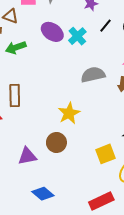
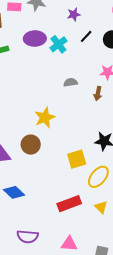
purple ellipse: (52, 32) -> (35, 39), turned -40
gray semicircle: (93, 75) -> (71, 82), size x0.6

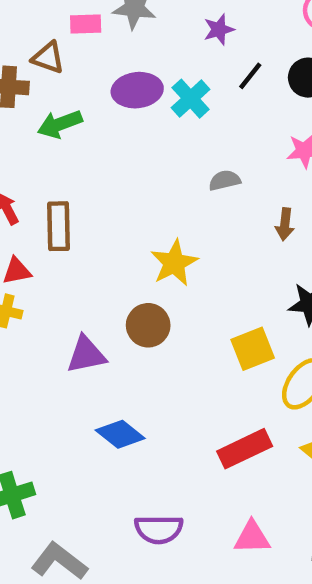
brown arrow: (98, 94) -> (285, 224), moved

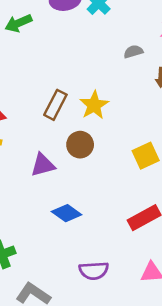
gray semicircle: (225, 180) -> (133, 52), moved
brown rectangle: (58, 226) -> (55, 105), moved, turned 32

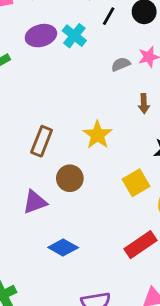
gray semicircle: (133, 52) -> (121, 64), moved
yellow star: (94, 105) -> (98, 135), moved

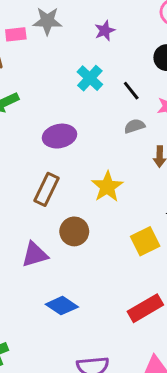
black line: (109, 16) -> (131, 91), moved, turned -72
purple ellipse: (41, 36) -> (59, 136), moved
gray semicircle: (121, 64) -> (134, 126), moved

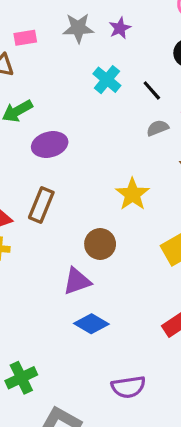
gray star: (47, 21) -> (78, 28), moved
purple ellipse: (59, 136) -> (50, 144), moved
brown rectangle: (47, 189) -> (41, 205), moved
purple triangle: (35, 254) -> (77, 281), moved

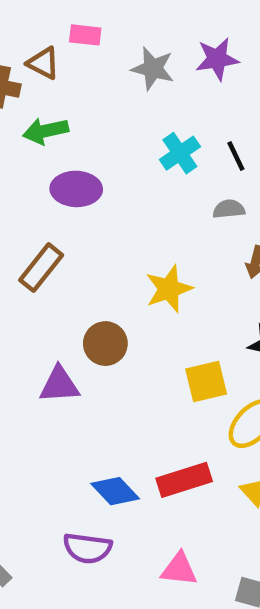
gray star: (78, 28) -> (153, 69), moved
purple star: (120, 28) -> (217, 59), size x1.4
cyan cross: (107, 80) -> (180, 153), moved
blue diamond: (91, 324) -> (115, 491), moved

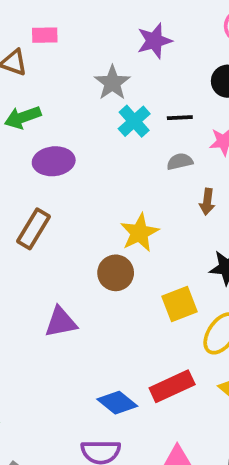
gray star: (153, 69) -> (112, 83), moved, turned 30
black line: (236, 156) -> (180, 118), turned -60
brown circle: (105, 344) -> (116, 273), moved

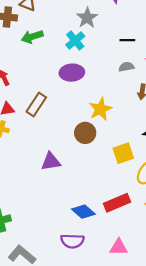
cyan cross: (134, 121) -> (75, 41), moved
purple ellipse: (54, 161) -> (72, 73), moved

